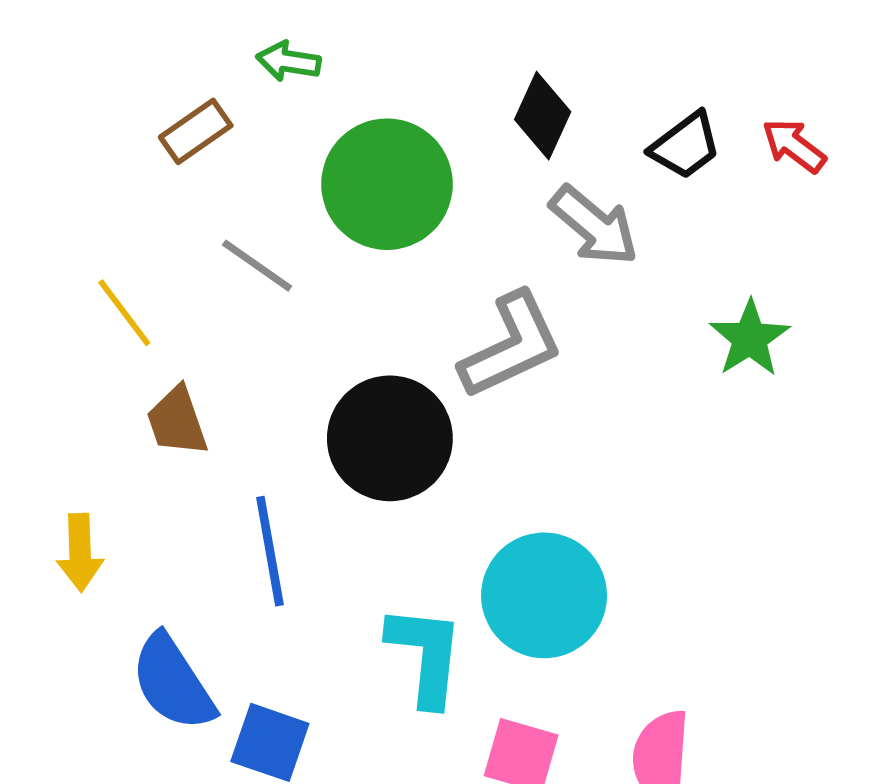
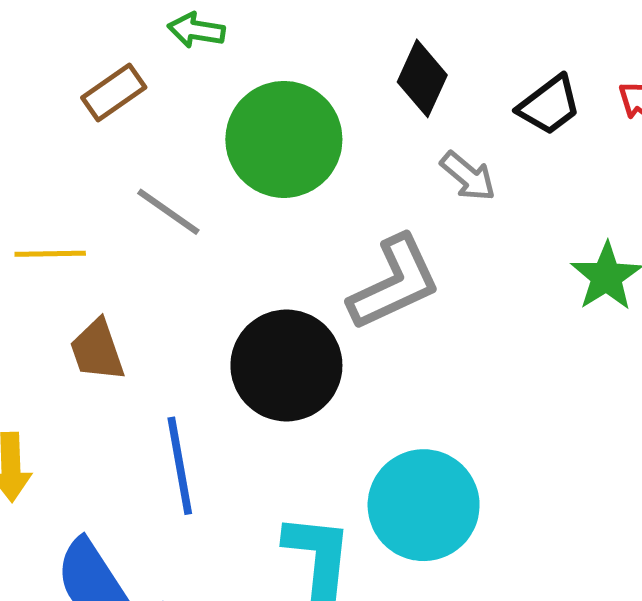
gray arrow: (594, 226) -> (468, 176), size x0.7
yellow line: (124, 313) -> (50, 254), turned -54

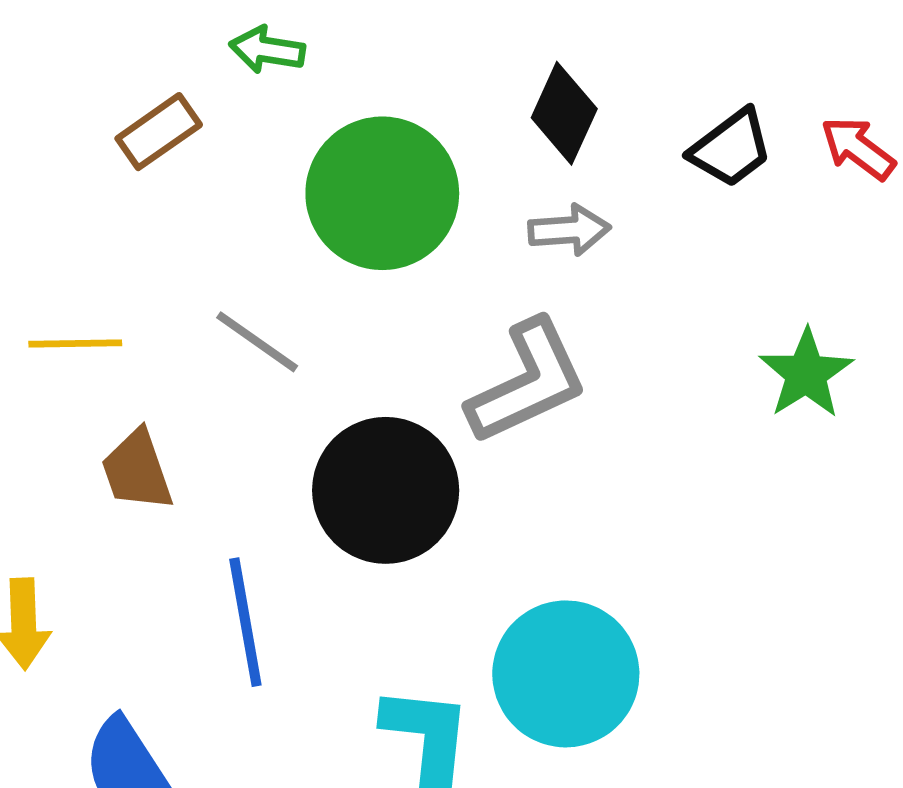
gray arrow: (468, 176) -> (569, 230), moved, turned -44
gray line: (168, 212) -> (257, 342), moved

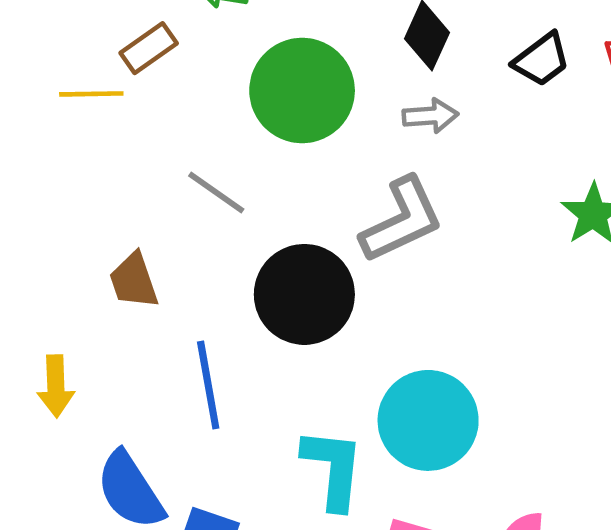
yellow line: (75, 344) -> (91, 94), moved

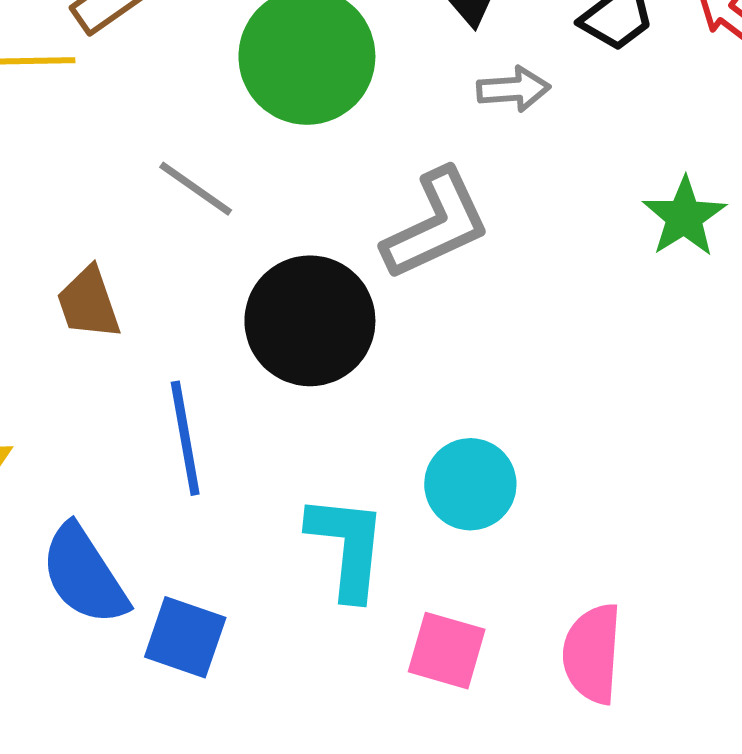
gray arrow: (430, 116) -> (513, 89), moved
cyan circle: (428, 420) -> (470, 484), size x0.7

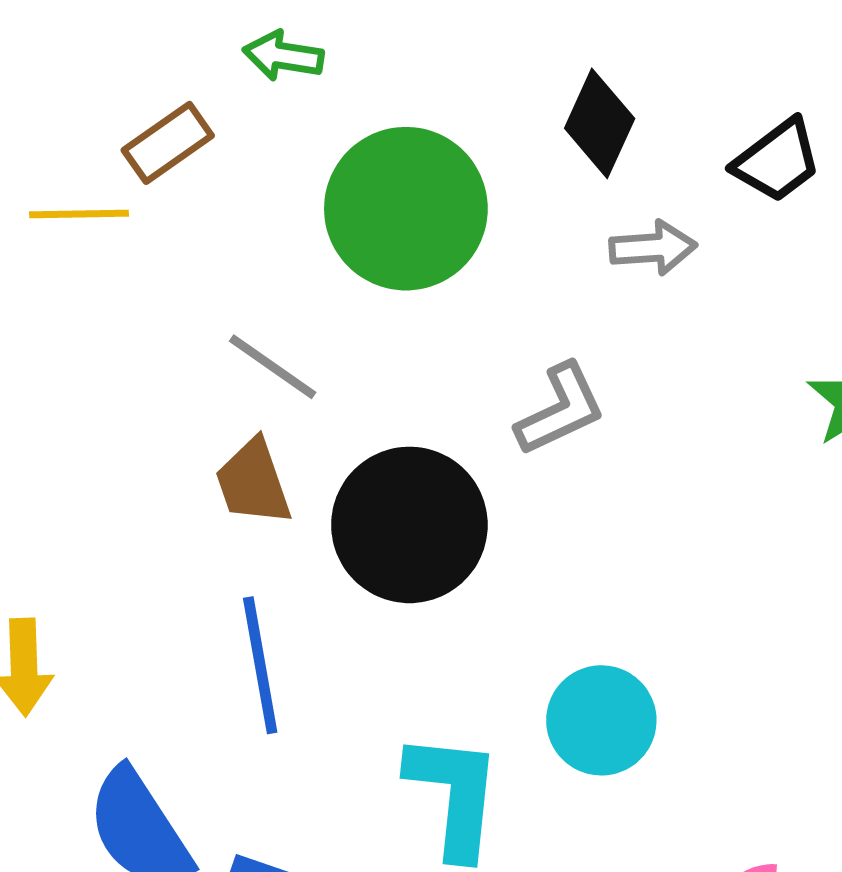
gray L-shape: (436, 224) -> (560, 409), size x0.7
brown trapezoid: (89, 303) -> (253, 482), moved

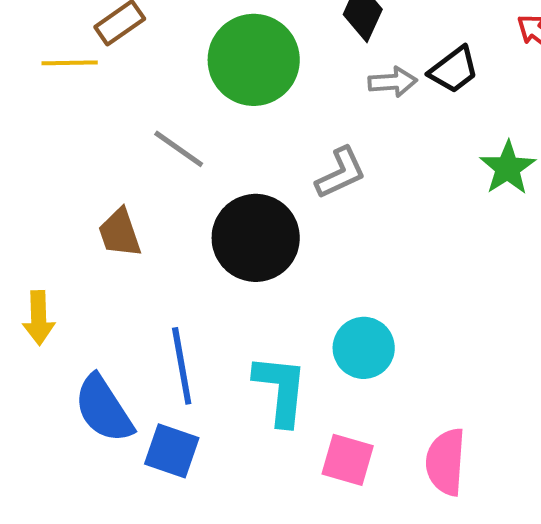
black trapezoid: (777, 161) -> (454, 70), moved
brown trapezoid: (253, 482) -> (120, 233), moved
blue line: (260, 665) -> (182, 366), moved

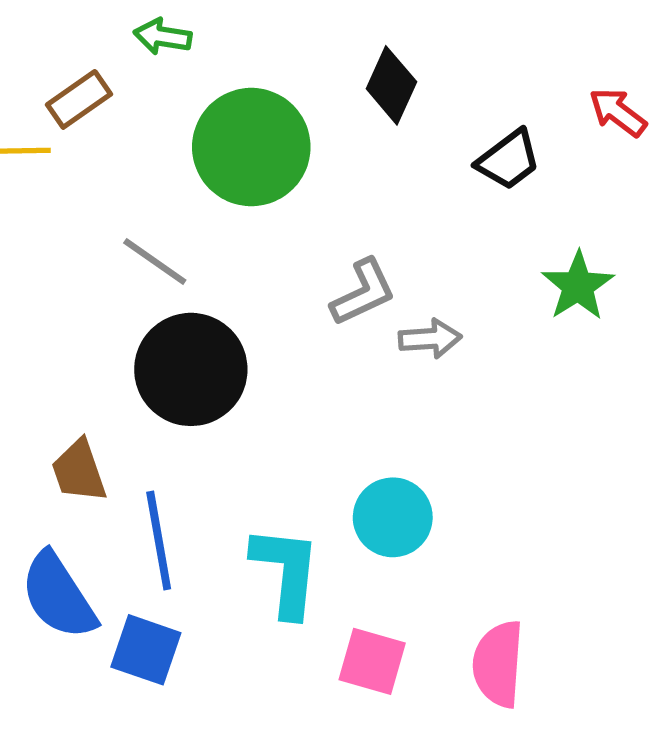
gray arrow: (393, 82) -> (430, 339), moved
brown trapezoid: (120, 233) -> (79, 471), moved
black circle: (256, 238) -> (191, 369), moved

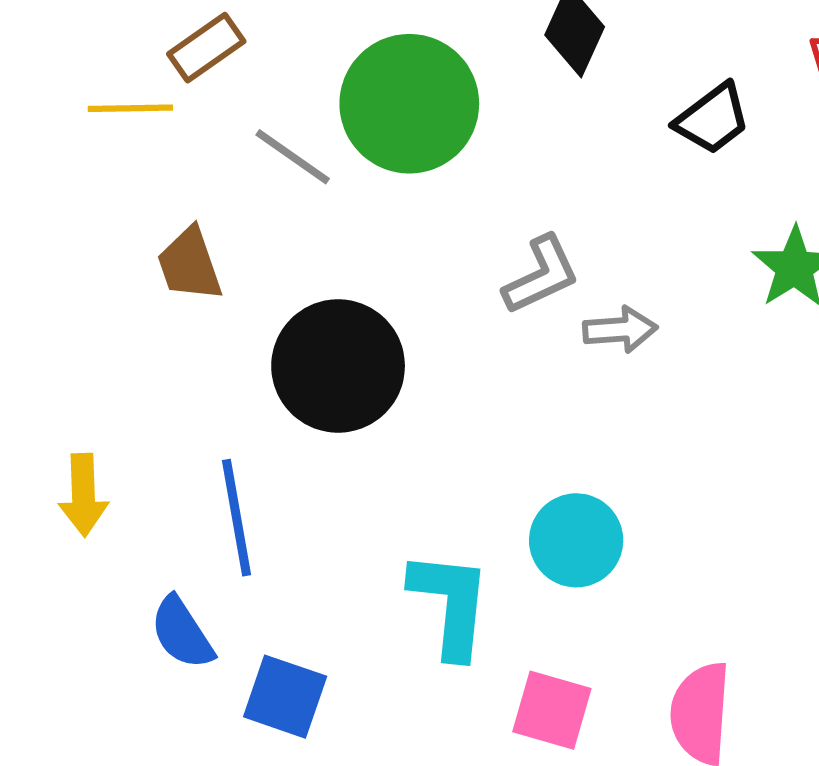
gray line: (155, 261) -> (293, 157), moved
brown trapezoid: (79, 471) -> (189, 264), moved
blue line: (159, 540) -> (237, 518), moved
blue semicircle: (58, 596) -> (182, 633), size x0.7

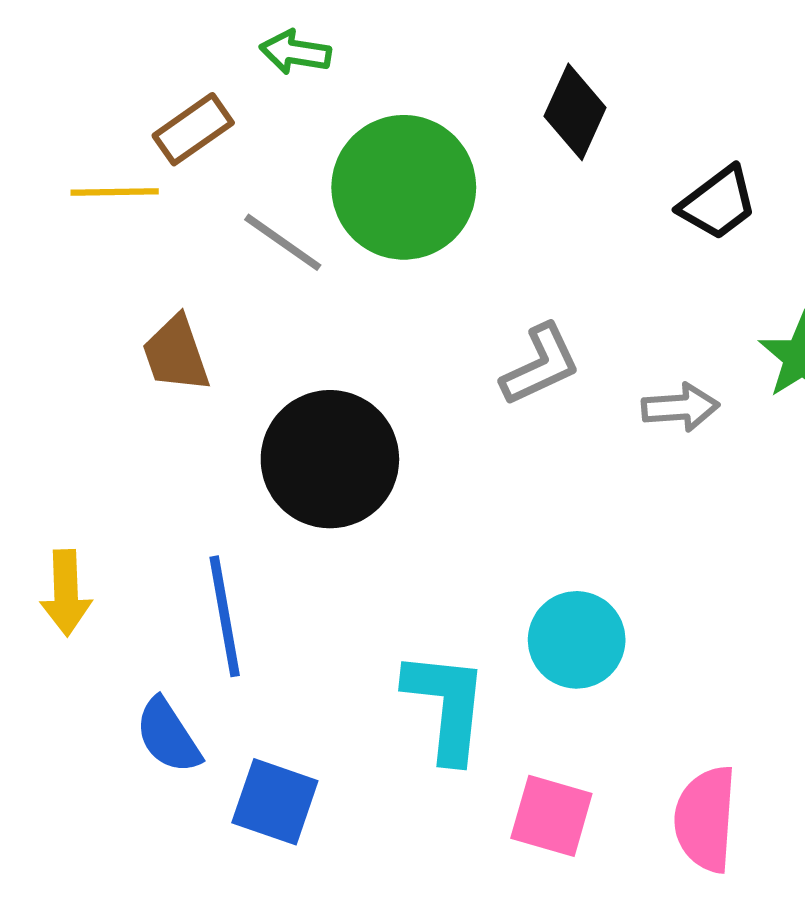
gray arrow: (620, 330) -> (680, 407), moved

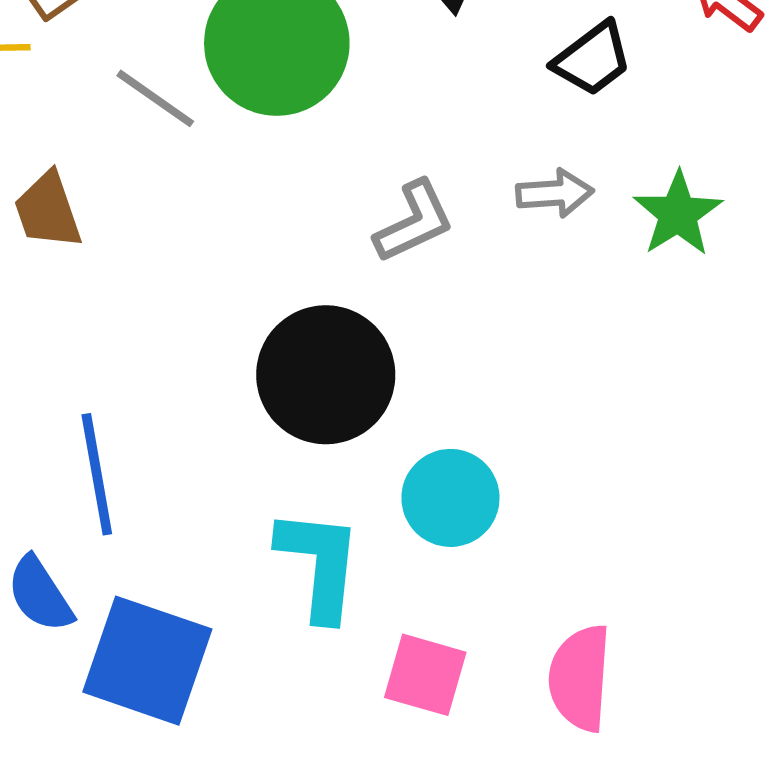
gray arrow: (680, 407) -> (555, 193), moved
black circle: (330, 459) -> (326, 375), moved
blue square: (275, 802) -> (147, 661), size x1.5

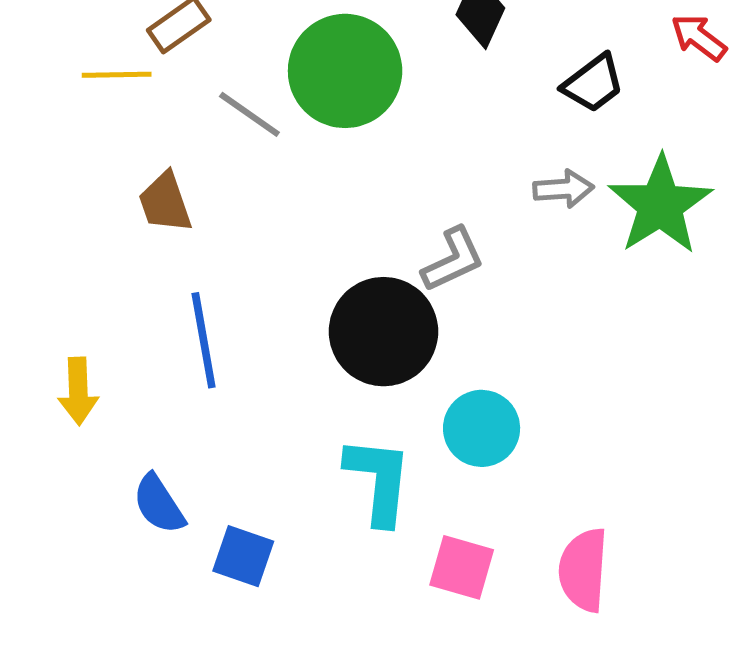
green star: (678, 214) -> (660, 205), size x1.5
gray L-shape: (414, 222) -> (453, 260), moved
blue line: (97, 474) -> (204, 340), moved
blue square: (147, 661) -> (243, 556), size x0.6

